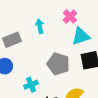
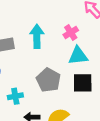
cyan arrow: (40, 26) -> (37, 36), size x1.5

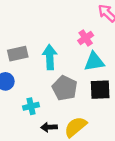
cyan arrow: (37, 36) -> (50, 57), moved

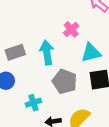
pink cross: (86, 38) -> (71, 29), moved

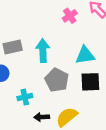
pink cross: (71, 29) -> (70, 16), moved

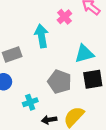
cyan arrow: (43, 51) -> (42, 36), moved

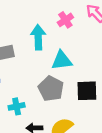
cyan triangle: (84, 54) -> (62, 60), moved

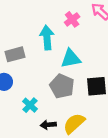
cyan cross: (17, 106) -> (30, 105), turned -32

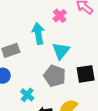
cyan triangle: (71, 59) -> (61, 51), turned -36

